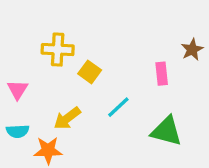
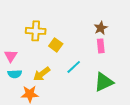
brown star: (192, 50) -> (101, 28), moved
cyan semicircle: (18, 131) -> (15, 74), moved
green triangle: (166, 131) -> (104, 82), turned -40

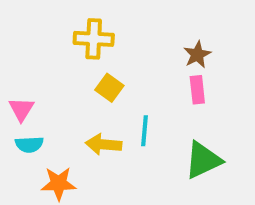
yellow cross: (36, 31) -> (94, 39), moved
cyan line: (74, 67) -> (145, 131), turned -42
yellow arrow: (42, 74) -> (103, 144), moved, turned 42

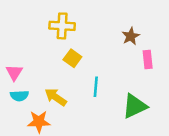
pink rectangle: (197, 90) -> (148, 60), moved
yellow arrow: (103, 144) -> (56, 97), moved, turned 30

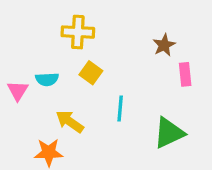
cyan semicircle: (19, 96) -> (47, 79), moved

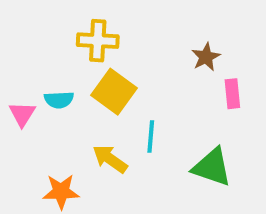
yellow square: (91, 73) -> (114, 92), size x1.5
yellow arrow: (70, 122) -> (110, 159), moved
green triangle: (169, 133) -> (212, 167), turned 44

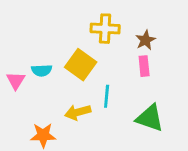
yellow cross: (98, 41) -> (105, 29), moved
pink rectangle: (232, 94) -> (144, 66), moved
yellow arrow: (110, 159) -> (78, 112), turned -50

